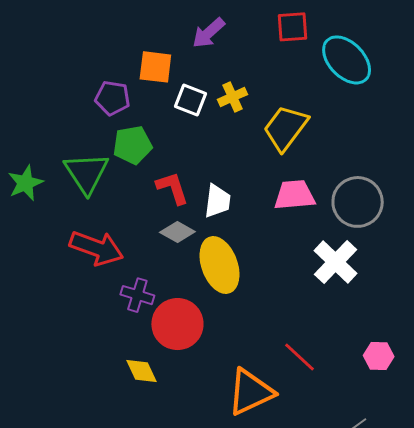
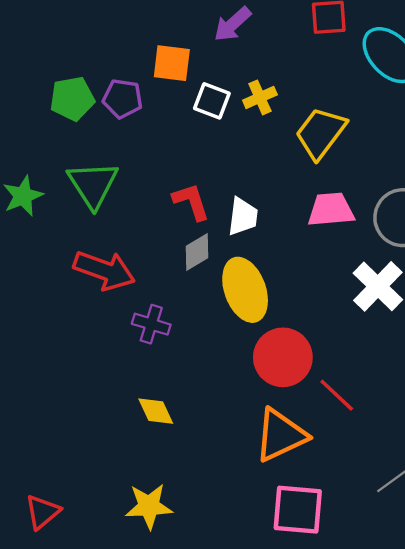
green pentagon: (132, 145) -> (72, 99), moved
gray diamond: (177, 232) -> (197, 252), turned -60
red circle: (177, 324) -> (283, 357), moved

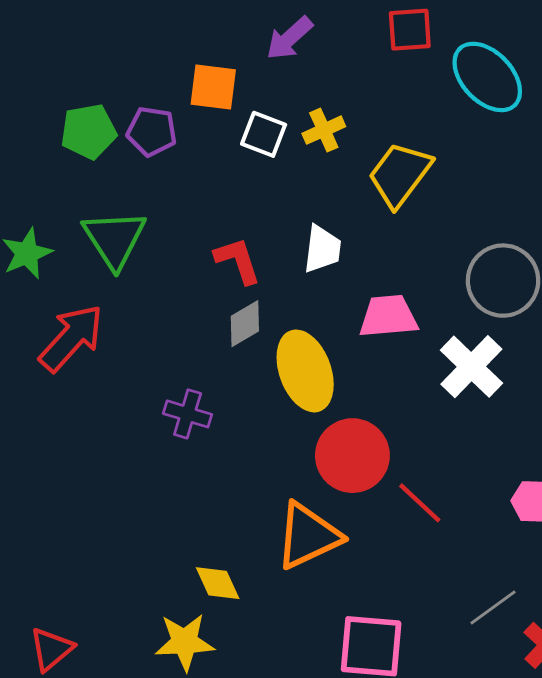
pink trapezoid: (331, 210) -> (388, 316), moved
white trapezoid: (243, 217) -> (322, 249), moved
red arrow: (104, 270) -> (71, 338), moved, turned -68
yellow diamond: (156, 411) -> (218, 583), moved
orange triangle: (281, 435) -> (308, 536), moved

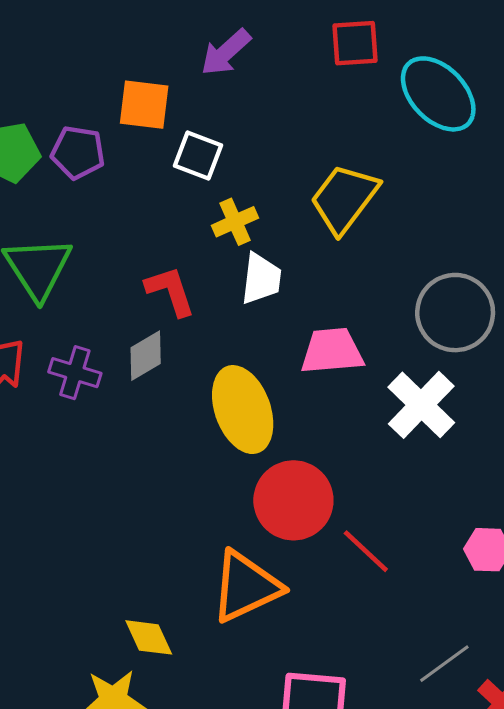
yellow cross: (324, 130) -> (235, 222), moved
gray diamond: (245, 324) -> (146, 356), moved
purple cross: (188, 414) -> (75, 373), moved

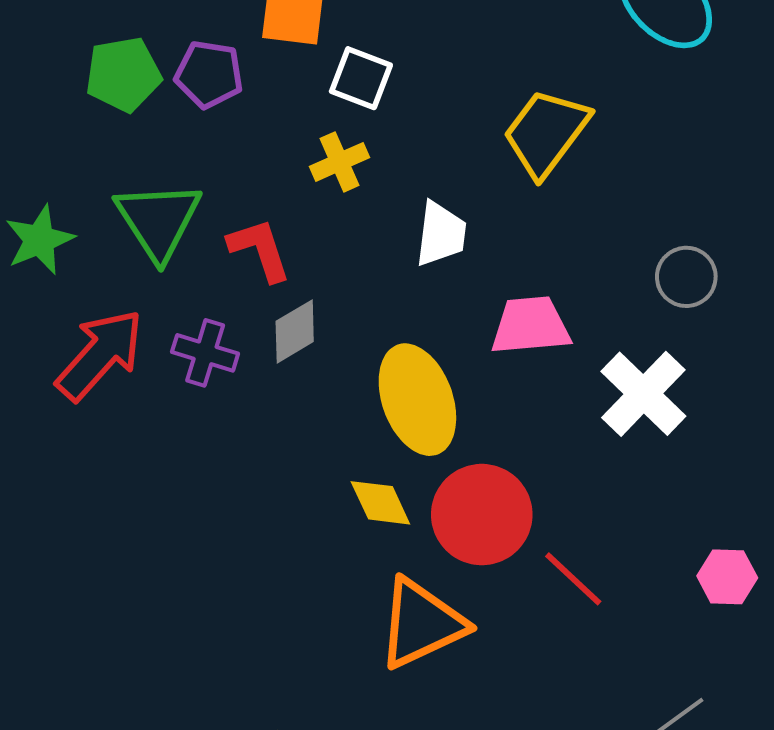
yellow cross: (235, 222) -> (340, 162), moved
red L-shape: (170, 291) -> (260, 250), moved
gray circle: (455, 313) -> (686, 277), size x0.6
yellow diamond: (149, 637) -> (380, 503), moved

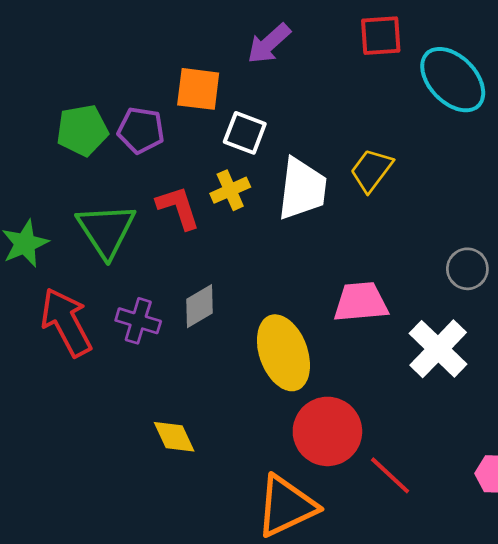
yellow trapezoid: (546, 133) -> (371, 170), size x0.7
white trapezoid: (441, 234) -> (302, 189), moved, size x1.4
red L-shape: (260, 250) -> (178, 208), moved
red arrow: (100, 355) -> (66, 322), turned -70
yellow diamond: (380, 503) -> (174, 437), moved

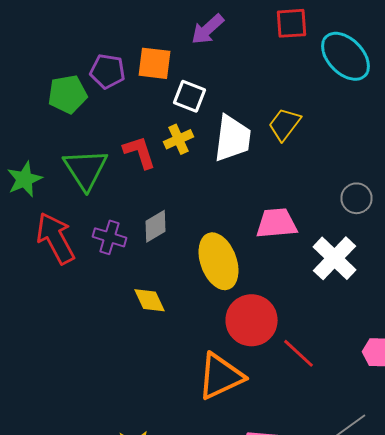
purple pentagon: (141, 130) -> (108, 71), moved
yellow diamond: (174, 437) -> (150, 300), moved

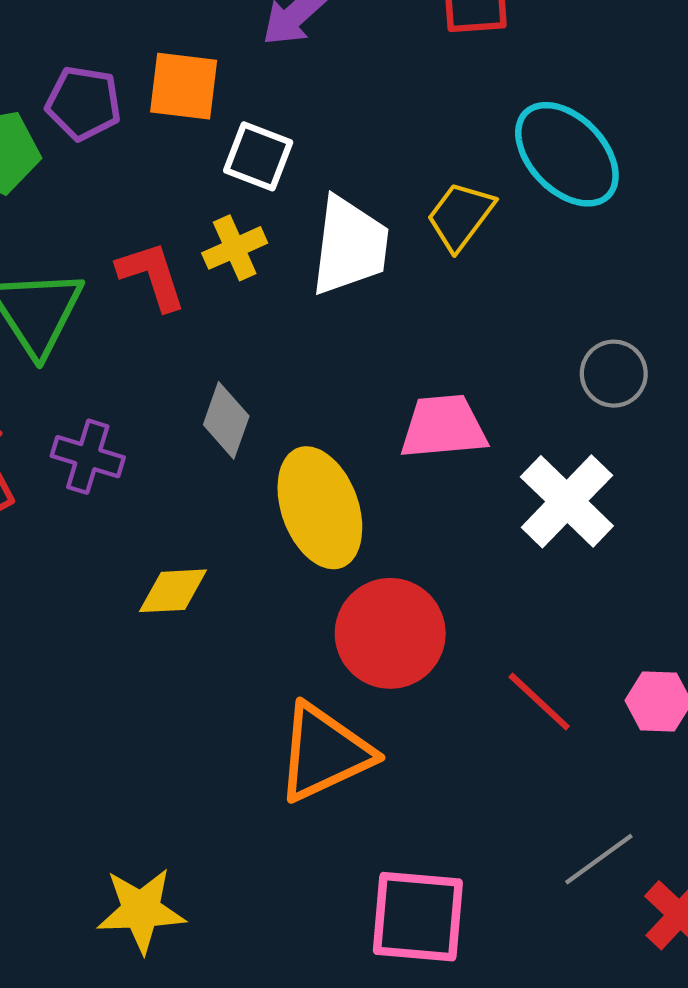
cyan ellipse: (346, 56) -> (567, 154), moved
gray diamond: (156, 226) -> (226, 420), moved, turned -40
yellow diamond: (150, 300) -> (173, 591), turned -68
red line: (298, 353) -> (539, 702), moved

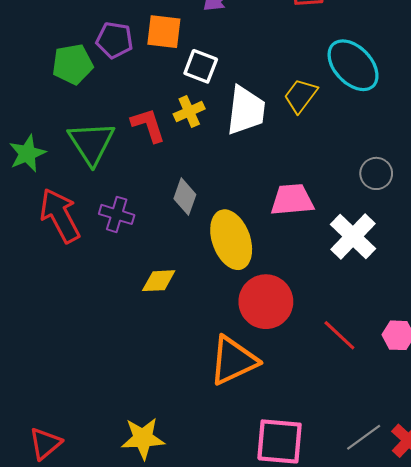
gray line: (599, 859) -> (364, 437), moved

